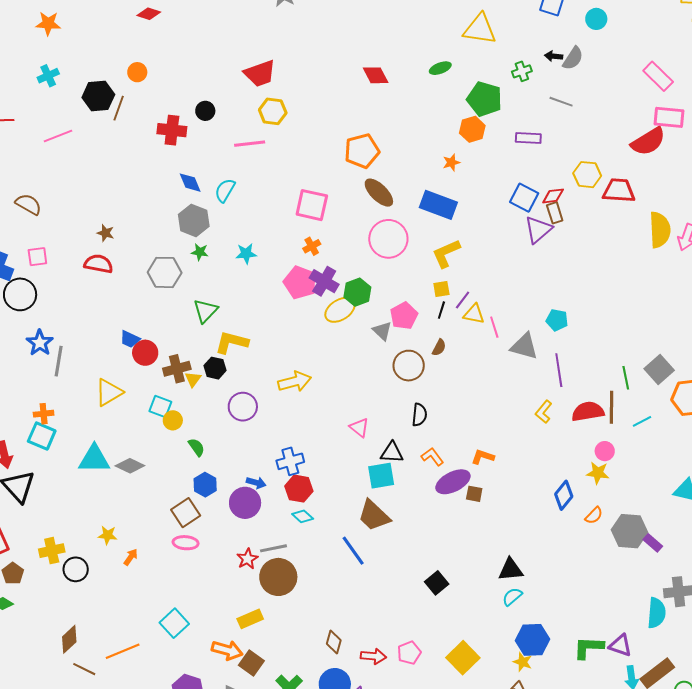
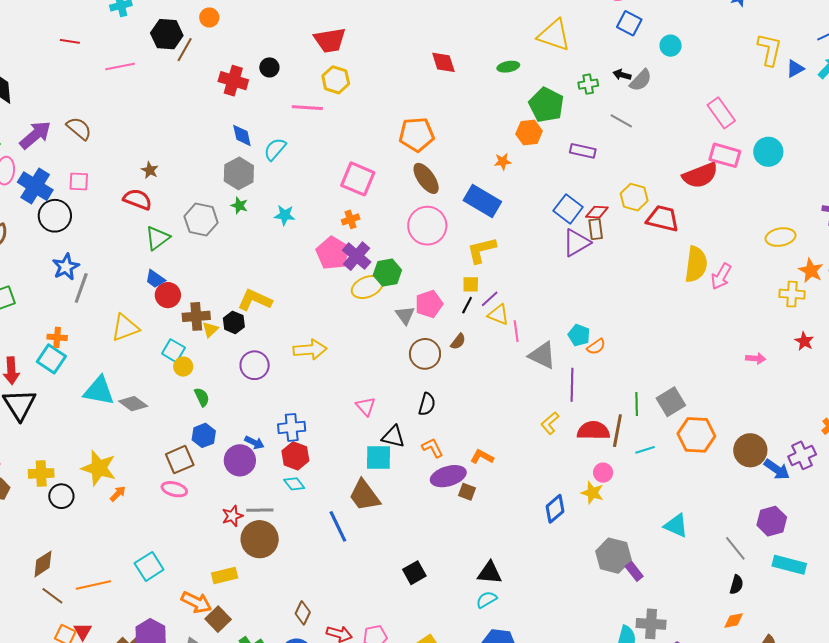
green triangle: (205, 311) -> (157, 238), moved
orange semicircle: (594, 515) -> (596, 347), moved
yellow star: (107, 535) -> (99, 468), size x1.8

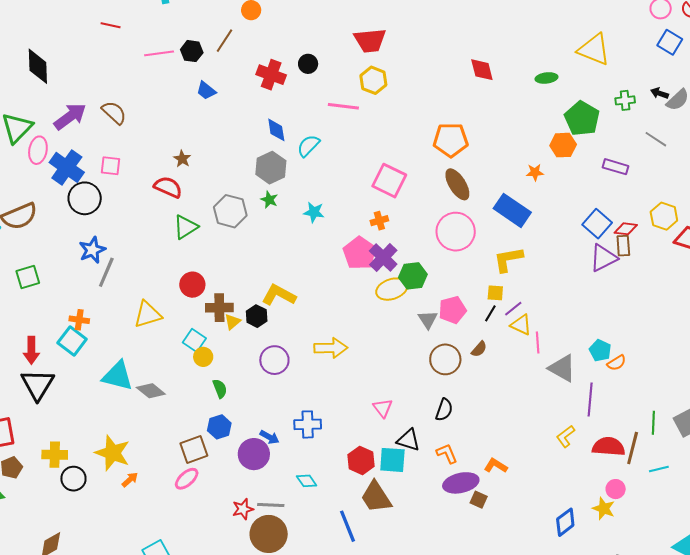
black hexagon: (167, 34) -> (192, 51), moved, size x0.7
blue trapezoid: (155, 279) -> (206, 91), moved
red hexagon: (295, 456) -> (361, 460), moved
pink ellipse: (174, 489) -> (187, 479), turned -60

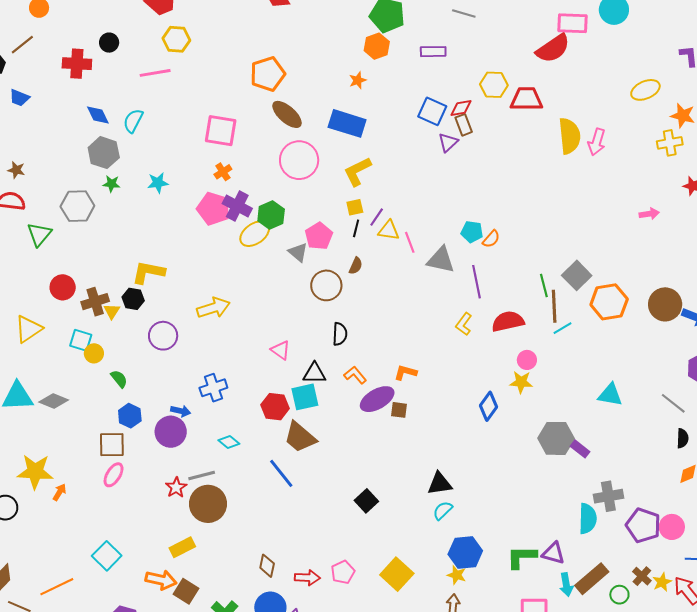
brown line: (224, 41) -> (22, 45), turned 35
purple triangle: (603, 258) -> (448, 142), size x0.7
brown line: (633, 448) -> (554, 306), moved
brown square: (194, 449) -> (112, 445), turned 36

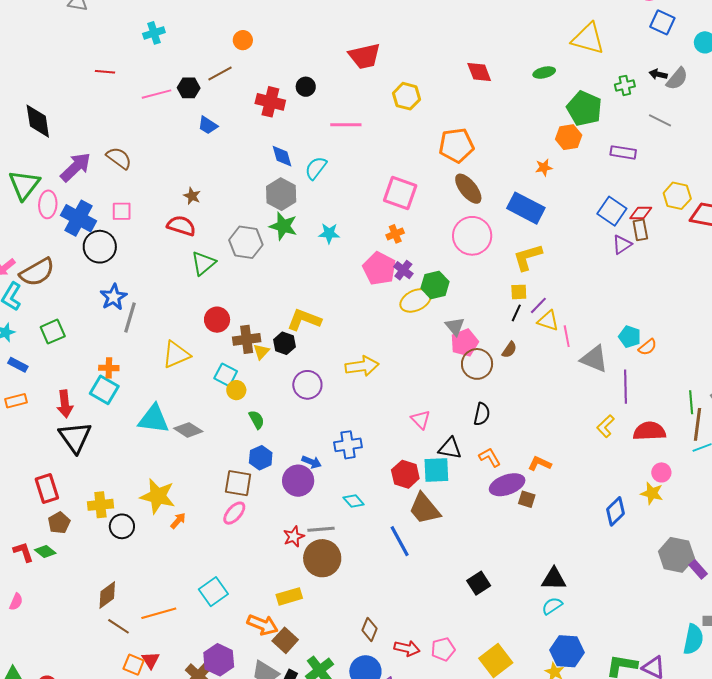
yellow hexagon: (176, 39) -> (407, 96), moved
green star: (111, 184) -> (283, 226), size x1.6
purple cross: (237, 206) -> (403, 270), size x0.7
pink pentagon: (319, 236) -> (465, 343), moved

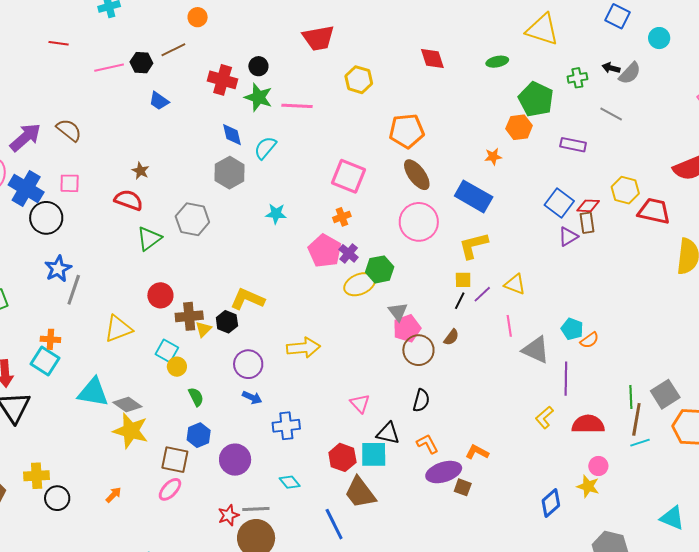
green star: (283, 226) -> (258, 97), moved
yellow triangle: (548, 321) -> (515, 284), moved
blue arrow: (312, 462) -> (252, 398), moved
yellow star: (158, 496) -> (131, 431), moved

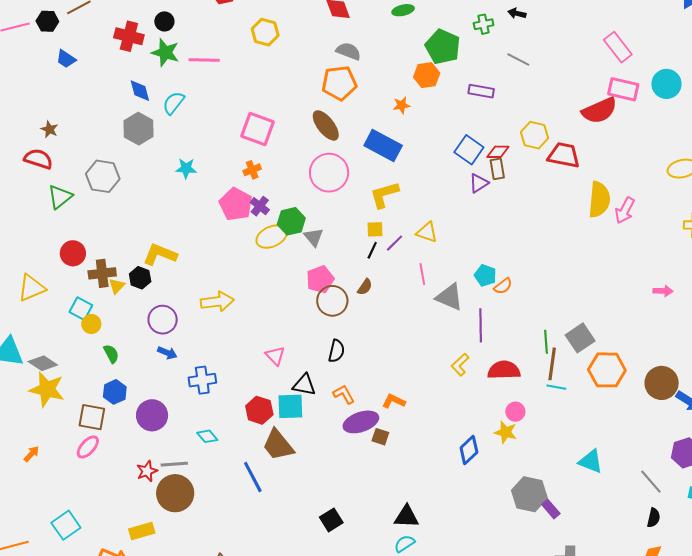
gray semicircle: (630, 73) -> (348, 51), moved, turned -110
orange pentagon: (407, 131) -> (339, 83), moved
gray triangle: (398, 312) -> (314, 237), moved
cyan line: (640, 443) -> (556, 387), turned 30

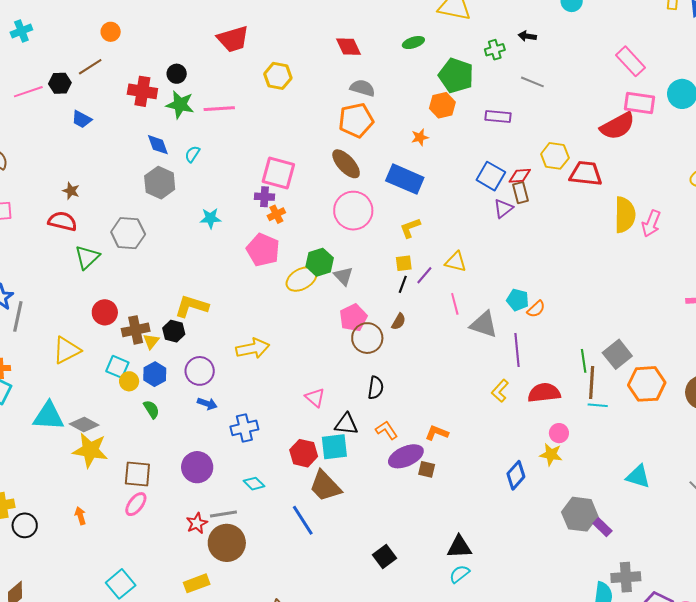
cyan semicircle: (173, 103) -> (192, 154), size x0.7
yellow L-shape: (384, 195) -> (410, 228), size x0.7
purple cross: (260, 206) -> (265, 197), moved, turned -30
blue hexagon: (115, 392) -> (155, 374), moved
orange arrow: (32, 454) -> (80, 516), turned -54

